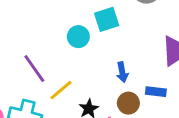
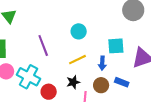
cyan square: (107, 19) -> (116, 46), moved
yellow line: (61, 90) -> (78, 60), moved

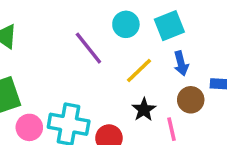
purple line: (43, 45) -> (88, 48), moved
cyan square: (116, 46) -> (169, 26), moved

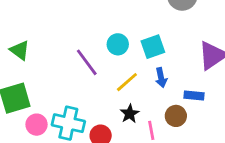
brown circle: (191, 100) -> (176, 116), moved

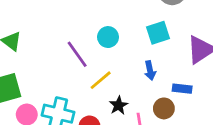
cyan square: (153, 47) -> (158, 33), moved
yellow line: (127, 82) -> (101, 80), moved

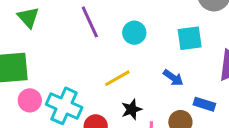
purple line: (77, 54) -> (90, 22), moved
blue arrow: (150, 70) -> (173, 78), turned -54

